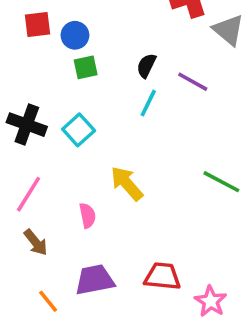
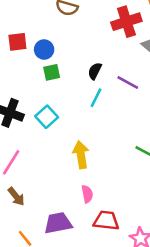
yellow arrow: (127, 183) -> (81, 155), turned 32
pink semicircle: (87, 216) -> (87, 194), moved

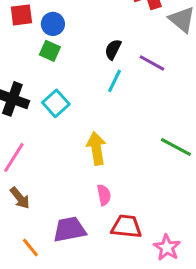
green square: (52, 72) -> (50, 51), moved, turned 36

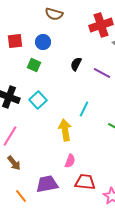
blue circle: (53, 24) -> (43, 42), moved
cyan line: (114, 81) -> (84, 109), moved
pink semicircle: (104, 195) -> (70, 161), turned 32

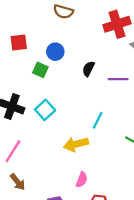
blue circle: (43, 42) -> (55, 52), moved
purple line: (102, 73) -> (118, 79), turned -30
yellow arrow: (65, 130) -> (76, 144), turned -95

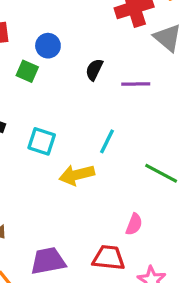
cyan square: (45, 110) -> (42, 141), moved, turned -30
pink semicircle: (82, 180) -> (134, 224), moved

